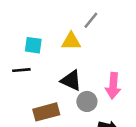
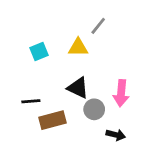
cyan square: (33, 45) -> (39, 51), turned -30
black line: (21, 70) -> (31, 101), moved

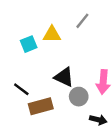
yellow triangle: (78, 47) -> (52, 34), moved
black line: (31, 101) -> (21, 89), turned 42

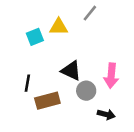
black line: (21, 89) -> (27, 83), turned 63

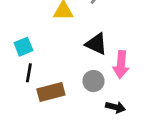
cyan square: (35, 37) -> (23, 47), moved
black triangle: (71, 71) -> (96, 44), moved

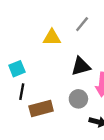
black triangle: (96, 44) -> (81, 66), turned -40

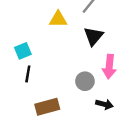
black triangle: (81, 66) -> (93, 36), moved, turned -35
brown rectangle: (41, 109) -> (47, 107), moved

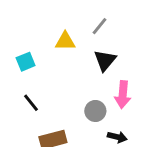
cyan square: (23, 51) -> (26, 62), moved
black line: (28, 74) -> (31, 103), turned -49

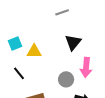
gray line: (99, 26) -> (62, 12), moved, turned 32
yellow triangle: (65, 41) -> (34, 51), moved

